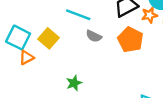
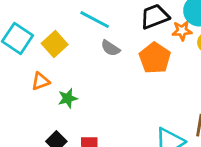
orange triangle: (26, 57) -> (40, 81), moved
green star: (74, 83) -> (68, 98), moved

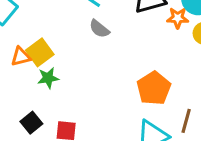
yellow square: (55, 44) -> (40, 52), moved
orange pentagon: (155, 58) -> (154, 88), moved

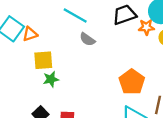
yellow square: (40, 52) -> (43, 60), turned 36
orange triangle: (21, 57) -> (30, 34), moved

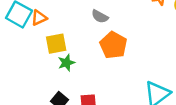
orange pentagon: (132, 82) -> (113, 45), moved

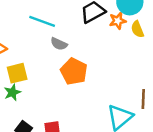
green star: (66, 63) -> (12, 92), moved

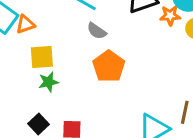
green star: (12, 92) -> (48, 82), moved

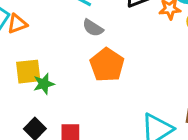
yellow square: (42, 57) -> (28, 72), moved

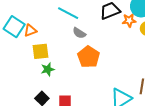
yellow square: (28, 72) -> (40, 51), moved

